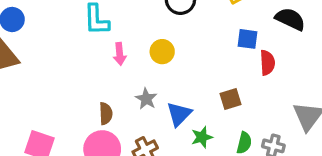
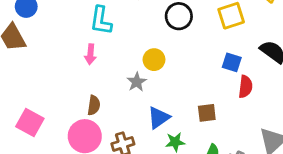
pink arrow: (120, 54) -> (90, 54), moved
gray star: (146, 99) -> (137, 82), moved

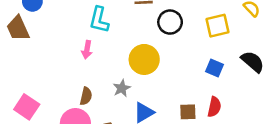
yellow circle: (154, 60) -> (144, 59), size x1.5
gray star: (137, 82) -> (122, 88), moved
red semicircle: (245, 87) -> (214, 107), moved

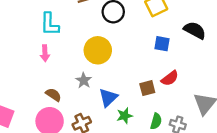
brown semicircle: (86, 96) -> (53, 95), turned -56
red semicircle: (214, 107) -> (170, 78), turned 54

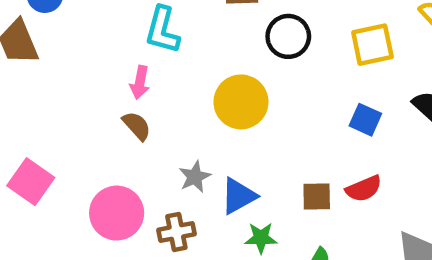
gray star: (84, 80) -> (195, 177), moved
brown semicircle: (53, 95) -> (137, 126), moved

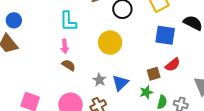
blue square: (365, 120) -> (165, 35), size x1.5
green star: (261, 238) -> (146, 92), moved

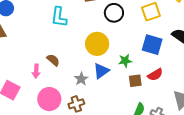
pink arrow: (65, 46) -> (36, 71), moved
blue triangle: (120, 83) -> (101, 71), moved
green star: (146, 92) -> (125, 61), moved

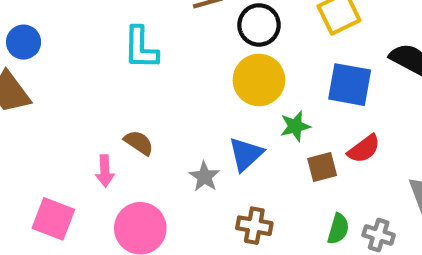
yellow circle: (97, 44) -> (259, 80), moved
brown cross: (76, 104) -> (254, 226), moved, turned 35

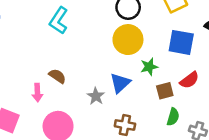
cyan L-shape: (141, 48) -> (59, 20), turned 32
green semicircle: (338, 229) -> (173, 117), moved

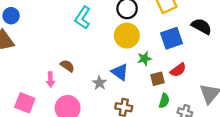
cyan L-shape: (59, 20) -> (83, 18), moved
blue square: (181, 42) -> (171, 38), turned -30
blue triangle: (120, 83) -> (120, 72), turned -42

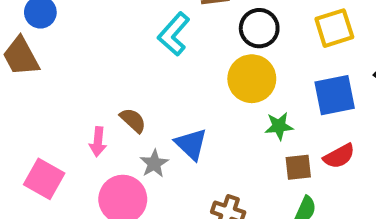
blue triangle: (120, 72) -> (191, 144), moved
gray star: (99, 83) -> (154, 163), moved

